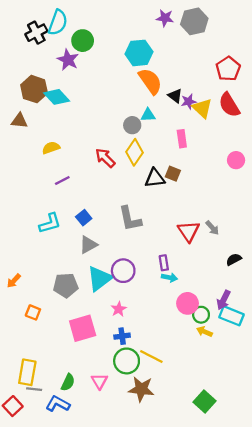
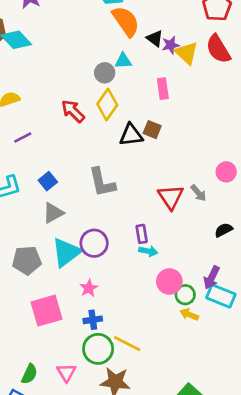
pink circle: (236, 160) -> (226, 172), moved

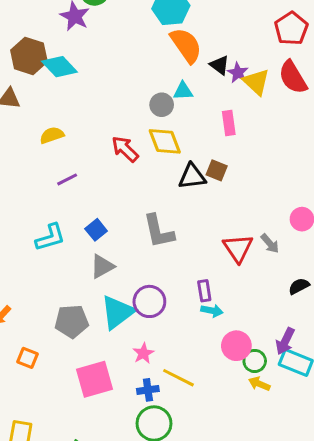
purple star: (171, 45) -> (238, 73), turned -30
yellow diamond: (107, 104) -> (165, 141), turned -56
yellow line: (127, 344) -> (178, 378), moved

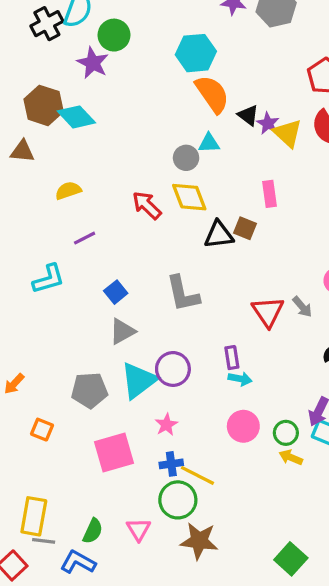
pink rectangle: (229, 123) -> (270, 194), moved
cyan L-shape: (50, 237) -> (49, 279), moved
pink circle: (236, 346) -> (243, 426), moved
yellow line: (178, 378) -> (197, 475), moved

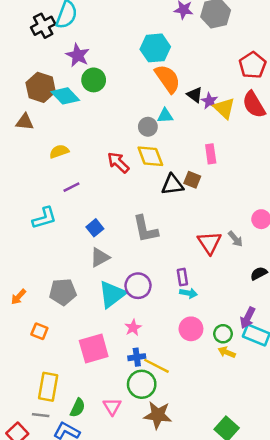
green circle: (114, 35) -> (94, 80), moved
gray pentagon: (89, 390) -> (63, 292), moved
yellow rectangle: (34, 516) -> (48, 387), moved

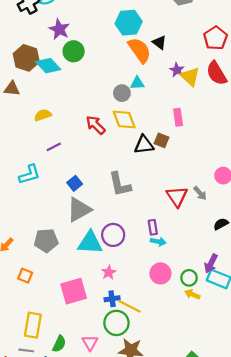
black triangle: (195, 95) -> (159, 42), moved
gray triangle: (100, 257) -> (79, 210), size x1.4
cyan triangle: (112, 294) -> (90, 243), turned 40

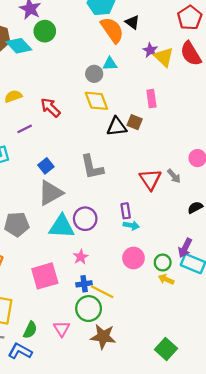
red arrow: (96, 125) -> (50, 108), moved

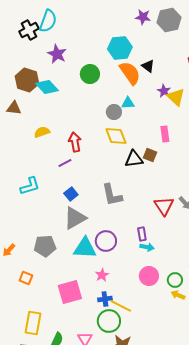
green circle: (45, 31) -> (90, 74), moved
red arrow: (50, 108) -> (75, 142), turned 36
purple line: (25, 129) -> (65, 163), moved

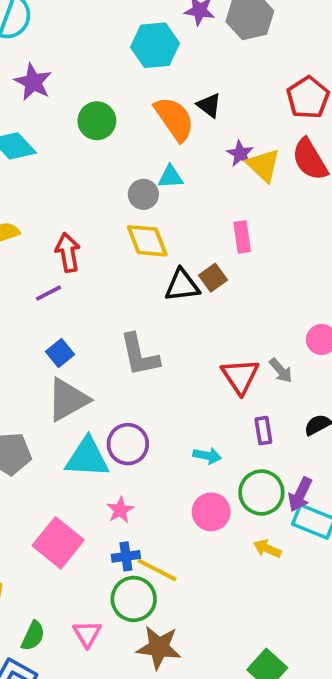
cyan hexagon: (120, 48) -> (155, 45), moved
brown square: (150, 155) -> (213, 278), turned 32
purple rectangle: (142, 234) -> (263, 431), moved
green circle: (175, 280) -> (261, 492), moved, size x1.5
pink square: (70, 292) -> (58, 543), turned -35

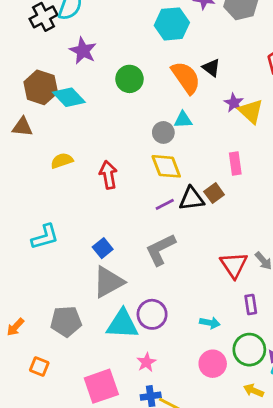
purple line: (48, 293) -> (165, 204), moved
gray L-shape: (139, 355) -> (161, 249), turned 76
pink square: (58, 543) -> (101, 386), turned 32

